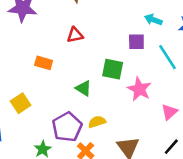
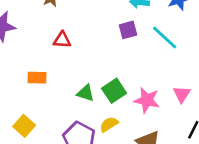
red triangle: (75, 35) -> (62, 40), turned 30
green square: (113, 69) -> (114, 91), moved, turned -30
pink star: (139, 89) -> (147, 100), moved

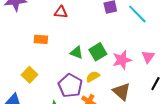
pink star: (147, 100) -> (122, 60), turned -30

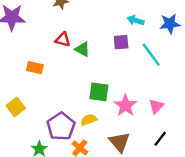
green square: (98, 52) -> (99, 92), turned 30
green triangle: (77, 53) -> (82, 49), moved
pink star: (122, 60) -> (125, 105), turned -30

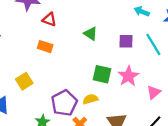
red triangle: (63, 40) -> (49, 19), moved
purple square: (121, 42) -> (126, 41), moved
pink star: (125, 105) -> (128, 76), moved

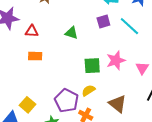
purple square: (126, 41) -> (103, 21), moved
pink star: (128, 76) -> (116, 60), turned 30
yellow square: (24, 81) -> (27, 105), moved

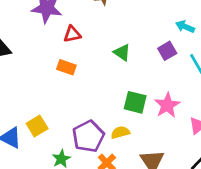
purple square: (103, 21) -> (167, 51), turned -32
red triangle: (32, 31) -> (72, 34), turned -32
pink star: (116, 60) -> (167, 105), turned -30

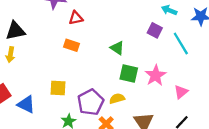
purple square: (167, 51) -> (155, 30), turned -32
green triangle: (122, 52) -> (117, 48), moved
yellow square: (37, 126) -> (58, 88), moved, turned 35

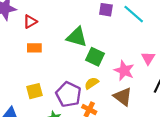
green triangle: (117, 48) -> (77, 37), size x1.5
green square: (129, 73) -> (95, 57), turned 30
pink star: (155, 75) -> (124, 71), moved

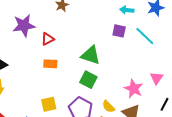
green square: (95, 57) -> (88, 80), moved
yellow semicircle: (92, 83) -> (108, 107), moved, turned -104

